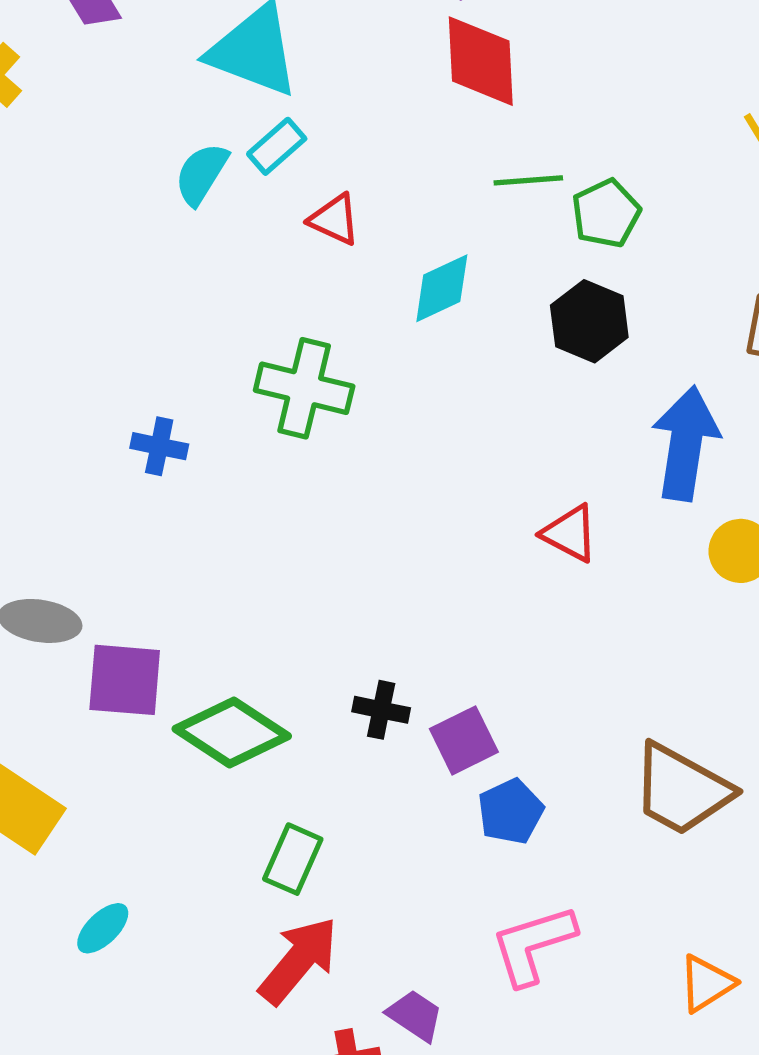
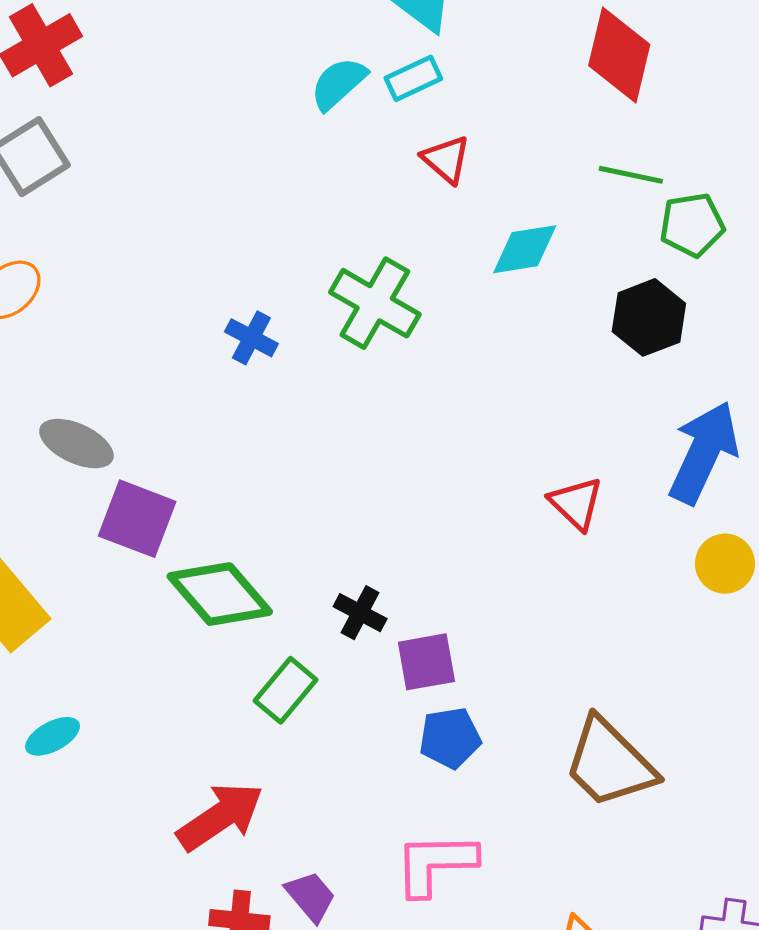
blue cross: (159, 446) -> (251, 338), moved
green rectangle: (293, 859) -> (286, 690), moved

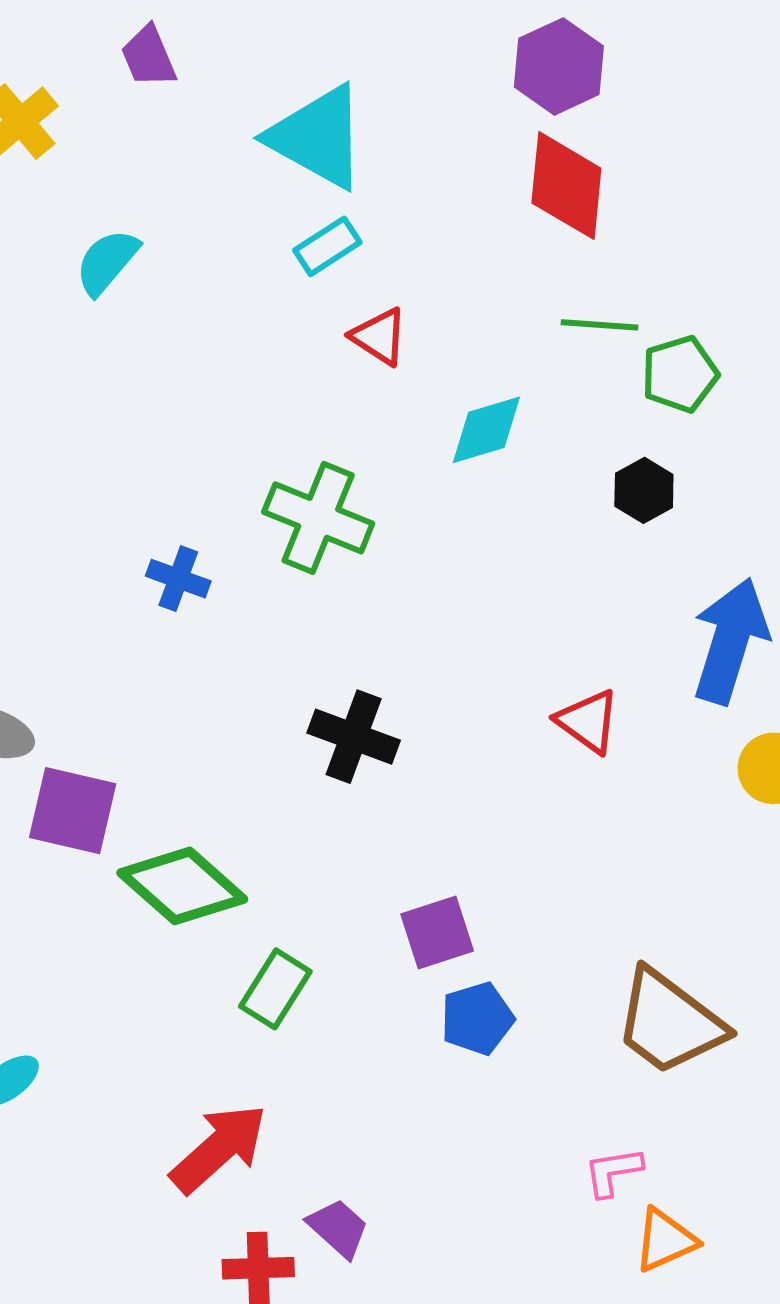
cyan semicircle: (338, 83) -> (107, 262), moved
black hexagon: (649, 317) -> (644, 490), size x0.7
black cross: (360, 613) -> (354, 737), moved, size x1.4
pink L-shape: (435, 864) -> (613, 1172), moved, size x0.6

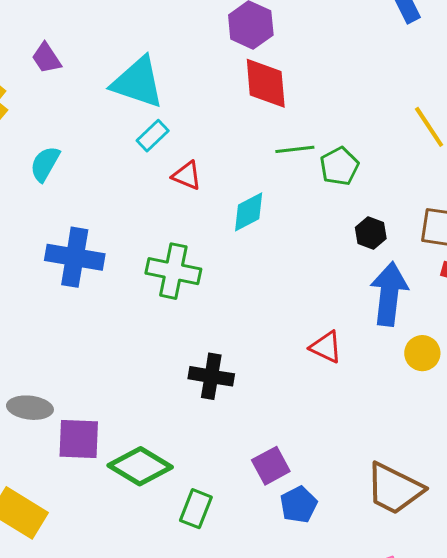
black hexagon: (644, 490) -> (371, 233), moved
blue cross: (178, 579) -> (75, 257), moved, size x1.8

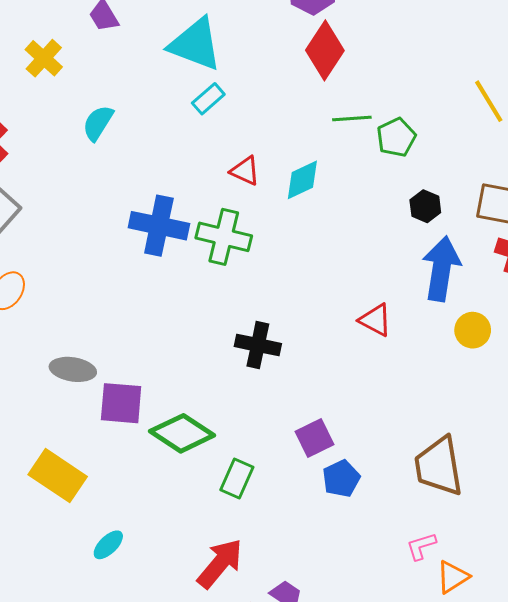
red diamond: (266, 83) -> (325, 50), turned 36
red triangle: (187, 176) -> (245, 171), moved
blue cross: (75, 257) -> (159, 226), moved
brown trapezoid: (394, 489) -> (439, 466), turned 52

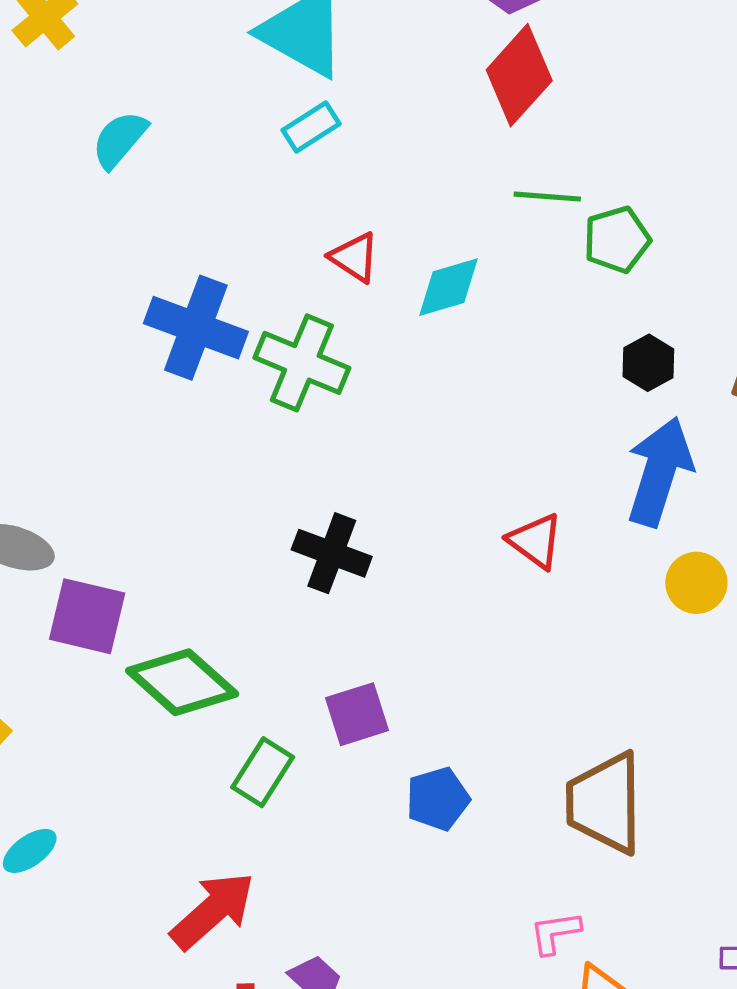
purple square: (315, 438) -> (357, 714), moved

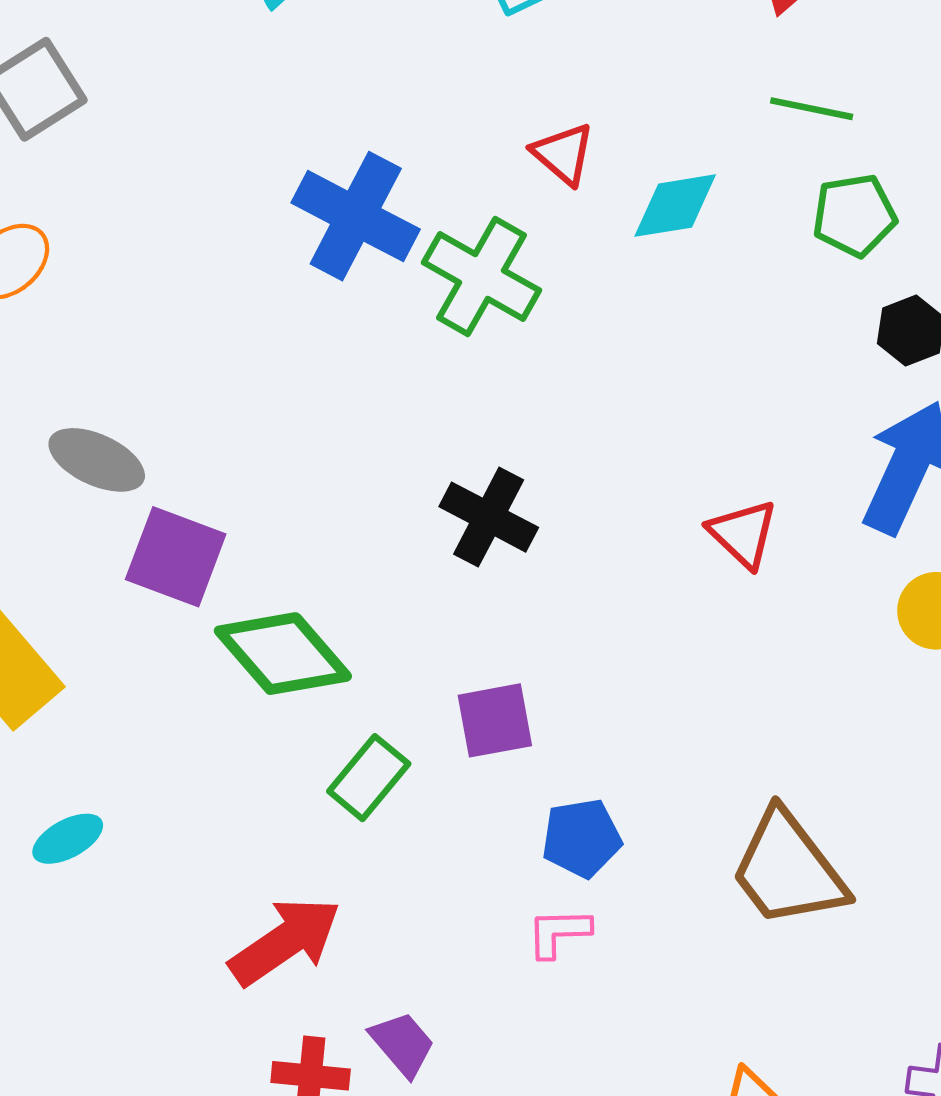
green pentagon: (617, 240) -> (854, 215), moved
brown trapezoid: (605, 803) -> (788, 869), turned -44
pink L-shape: (555, 933) -> (559, 933), moved

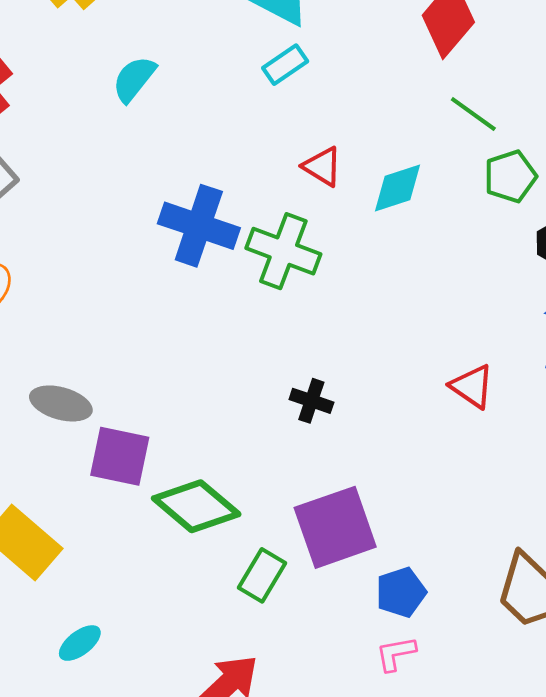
green line: (812, 109) -> (473, 114), turned 33
black cross: (489, 517) -> (311, 401), size x0.7
purple square: (495, 720) -> (335, 527), size x1.6

